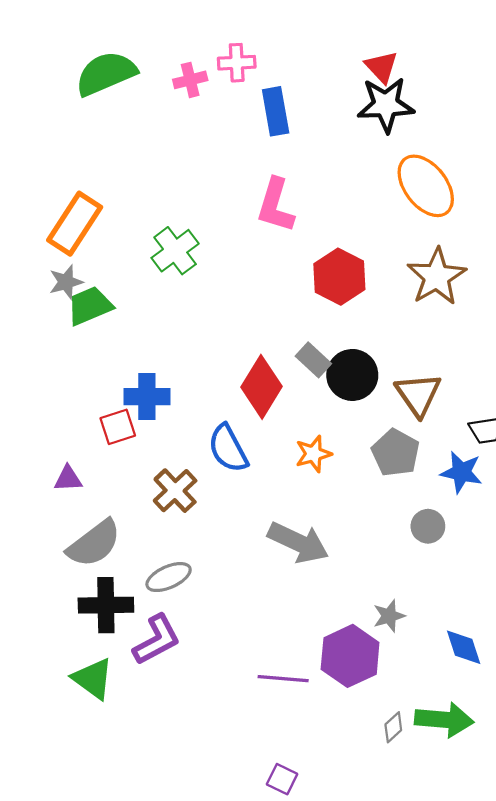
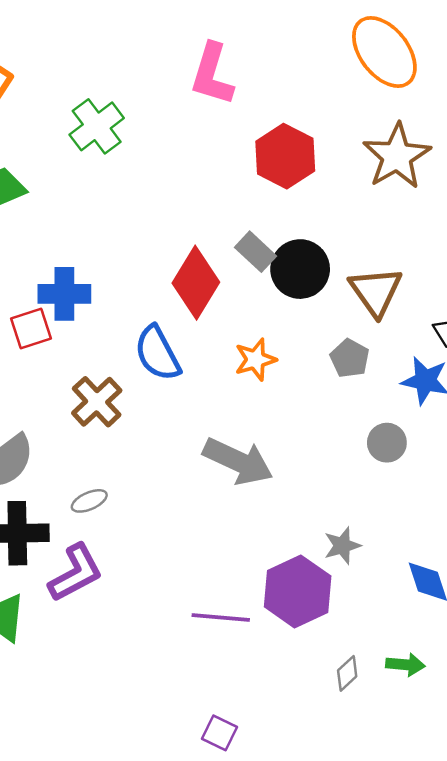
gray pentagon: (396, 453) -> (350, 358), size x0.7
gray ellipse: (169, 577) -> (89, 501), size x0.7
green arrow: (444, 720) -> (405, 665), size x0.6

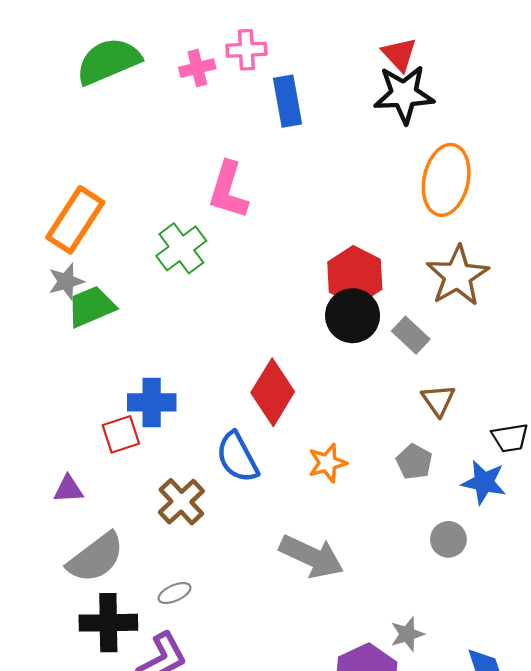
orange ellipse: (384, 52) -> (446, 180), turned 50
pink L-shape: (212, 74) -> (228, 190), moved
gray rectangle: (255, 252) -> (411, 335), moved
black circle: (300, 269) -> (353, 316), moved
brown triangle: (376, 291) -> (438, 400), size x0.7

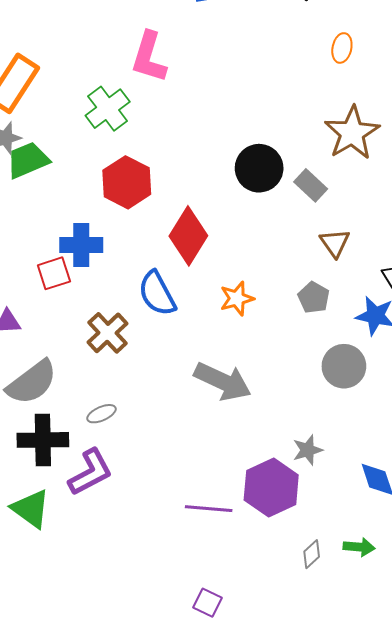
orange ellipse: (446, 180) -> (342, 48), size x0.5
red hexagon: (355, 276) -> (127, 182), moved
gray circle: (448, 539) -> (344, 366), size x1.4

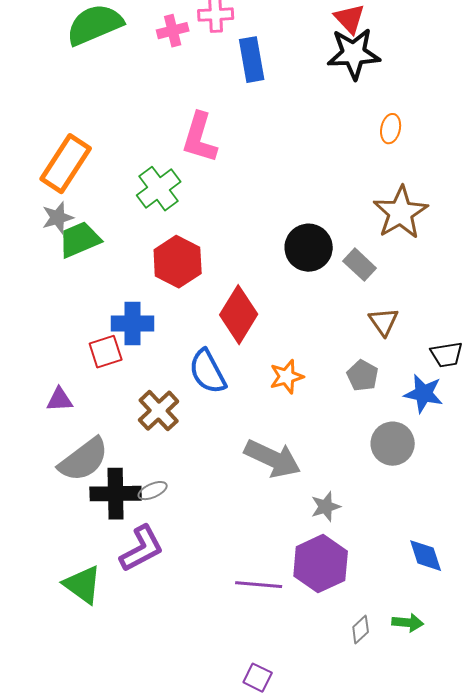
black cross: (43, 440) -> (116, 494), moved
gray star: (308, 450) -> (326, 507), moved

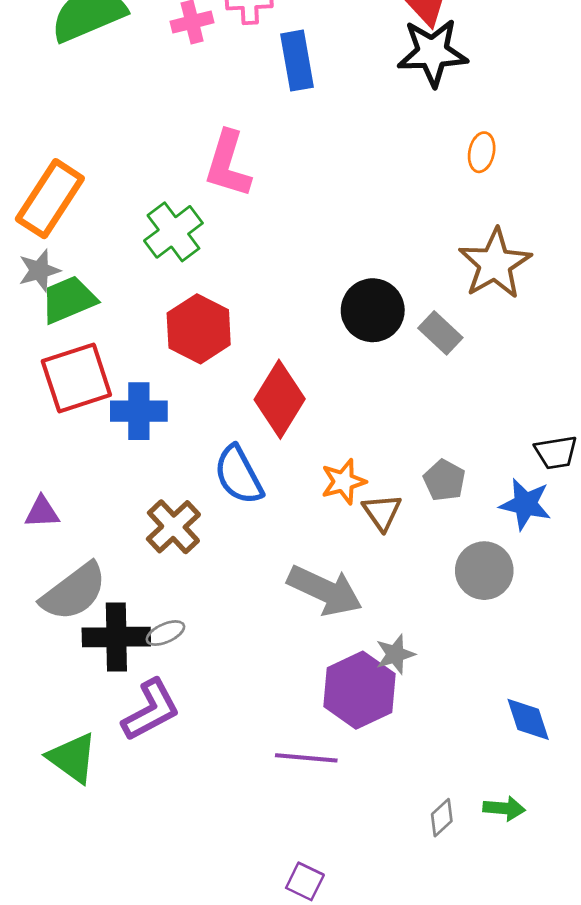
brown triangle: (384, 322) -> (382, 512), moved
red square: (106, 352) -> (76, 378), moved, size x1.6
purple hexagon: (321, 564) -> (359, 690), moved

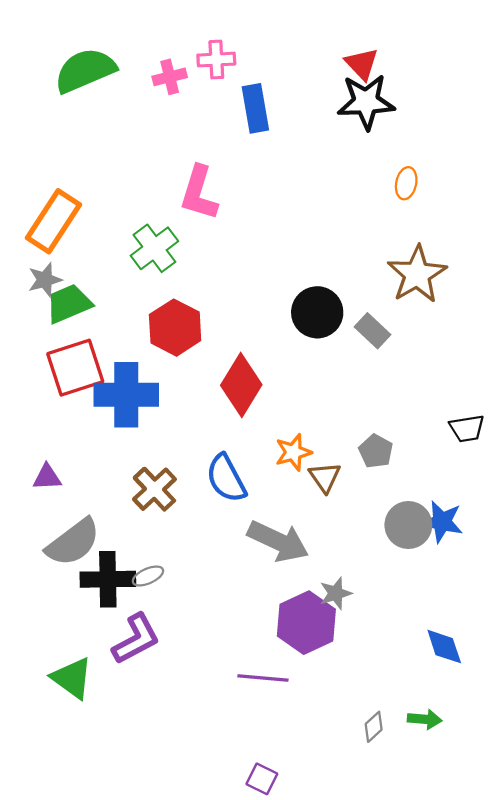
blue cross: (139, 411) -> (126, 395), size x1.4
blue semicircle: (239, 475) -> (226, 478), moved
blue star: (525, 504) -> (442, 522), moved

